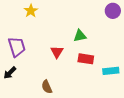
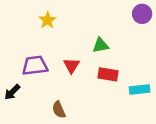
yellow star: (31, 11) -> (48, 20), moved
purple trapezoid: (17, 47) -> (35, 66), moved, turned -80

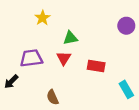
purple circle: (142, 14) -> (126, 26), moved
green triangle: (100, 45) -> (70, 38), moved
cyan rectangle: (140, 90) -> (126, 89), moved, turned 66

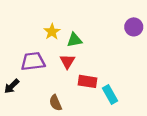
yellow star: (42, 18) -> (52, 32), moved
red rectangle: (96, 66) -> (88, 81), moved
cyan rectangle: (126, 89) -> (110, 95), moved

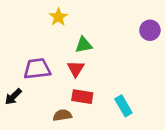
yellow star: (52, 32) -> (58, 17), moved
red rectangle: (88, 81) -> (82, 97), moved
brown semicircle: (56, 103) -> (62, 115), turned 105

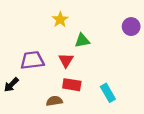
yellow star: (58, 17) -> (60, 20), moved
green triangle: (84, 45) -> (82, 40), moved

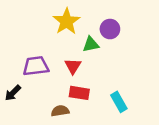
yellow star: (60, 20) -> (66, 21), size x1.5
purple circle: (131, 27) -> (110, 29), moved

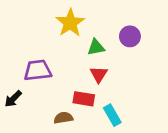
purple circle: (110, 29) -> (130, 36), moved
red triangle: (73, 66) -> (99, 74), moved
cyan rectangle: (119, 102) -> (112, 115), moved

